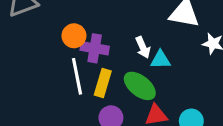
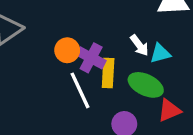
purple cross: (95, 48) -> (91, 58), turned 32
yellow rectangle: (103, 83) -> (108, 73), moved

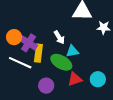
cyan triangle: (160, 53) -> (72, 51), moved
white line: (80, 90) -> (20, 63), turned -45

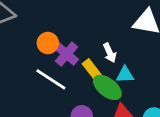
yellow rectangle: (38, 53) -> (93, 71), moved, turned -54

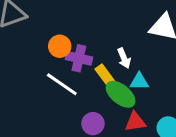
purple cross: (67, 54) -> (79, 58), turned -30

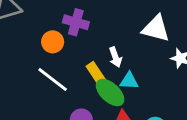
purple cross: (79, 58) -> (76, 22), moved

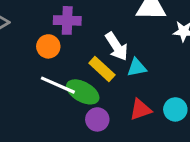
white arrow: (115, 57) -> (117, 46), size x1.4
green ellipse: (110, 92) -> (83, 92), moved

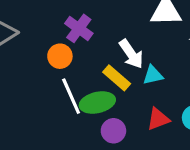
purple cross: (67, 20) -> (79, 28), turned 36
white line: (58, 85) -> (71, 96), turned 44
green ellipse: (83, 92) -> (97, 103), turned -40

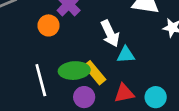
yellow rectangle: (117, 78) -> (95, 73), moved
white line: (71, 96) -> (41, 80), moved

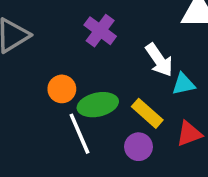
orange circle: (49, 25) -> (62, 89), moved
green ellipse: (74, 71) -> (98, 105), moved

